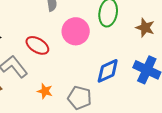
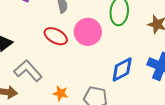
red ellipse: (37, 45) -> (56, 36), moved

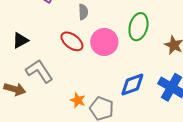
orange star: (61, 93) -> (78, 100), moved

